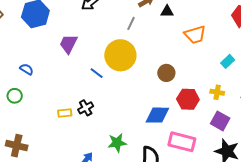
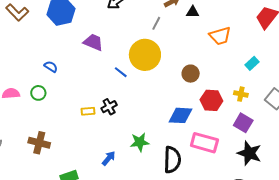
purple trapezoid: (69, 44) -> (93, 42), turned 85

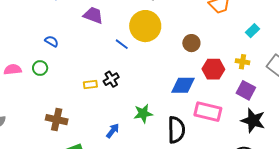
brown cross: (39, 143) -> (57, 120), moved

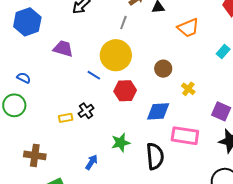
yellow cross: (243, 62) -> (188, 89), moved, turned 32
green circle: (40, 68) -> (14, 105), size x1.5
red hexagon: (213, 69) -> (125, 91), moved

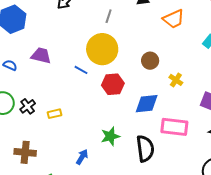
purple trapezoid: (63, 49) -> (41, 55), moved
blue semicircle: (24, 78) -> (10, 65), moved
black cross: (86, 111) -> (28, 106), moved

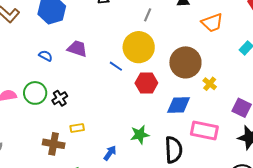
brown circle: (150, 61) -> (185, 62), size x1.8
yellow rectangle: (55, 114) -> (77, 128), moved

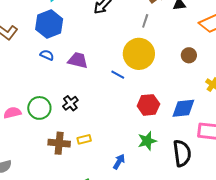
blue semicircle: (46, 56) -> (47, 55), moved
brown circle: (185, 62) -> (189, 55), moved, size x0.5
red hexagon: (146, 83) -> (148, 105), moved
black cross: (60, 98) -> (70, 103), moved
brown cross: (54, 144) -> (59, 143), moved

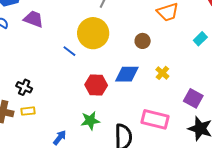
purple trapezoid: (78, 60) -> (34, 19), moved
black cross: (70, 103) -> (24, 87), moved, turned -35
blue diamond: (183, 108) -> (127, 74), moved

